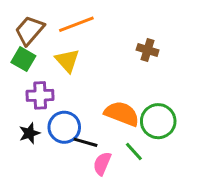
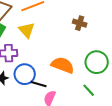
green circle: (158, 121) -> (97, 62), moved
green line: (134, 151) -> (89, 90), moved

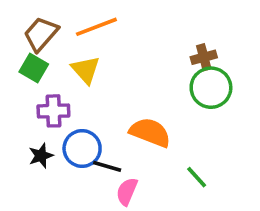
brown cross: (80, 23) -> (204, 57), moved, turned -32
green circle: (97, 62) -> (211, 88), moved

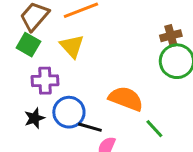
green line: (197, 177) -> (154, 129), moved

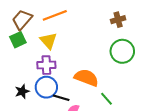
brown cross: (171, 36) -> (118, 20), moved
green square: (28, 45) -> (18, 40), turned 35
purple cross: (45, 81) -> (46, 65), moved

